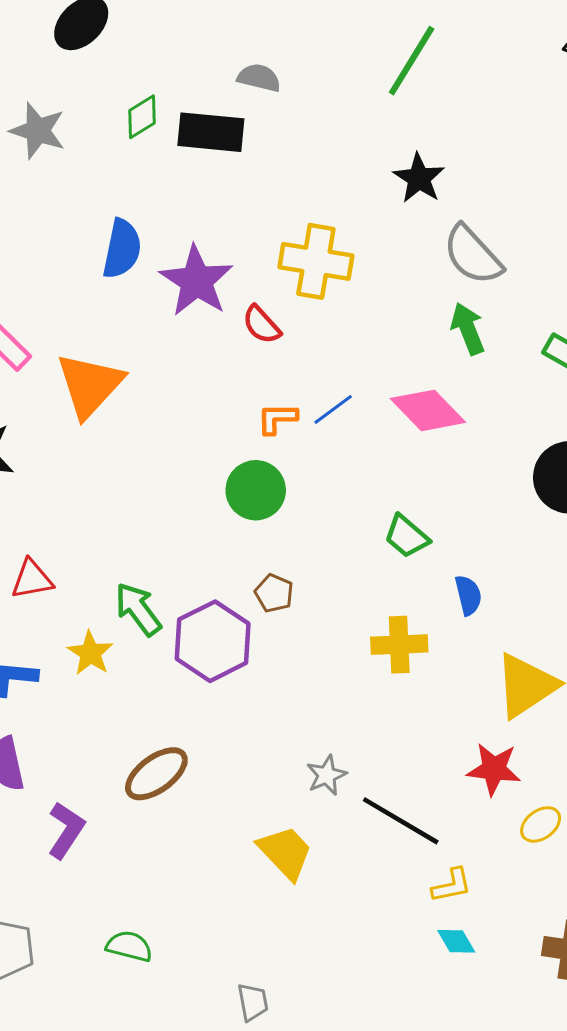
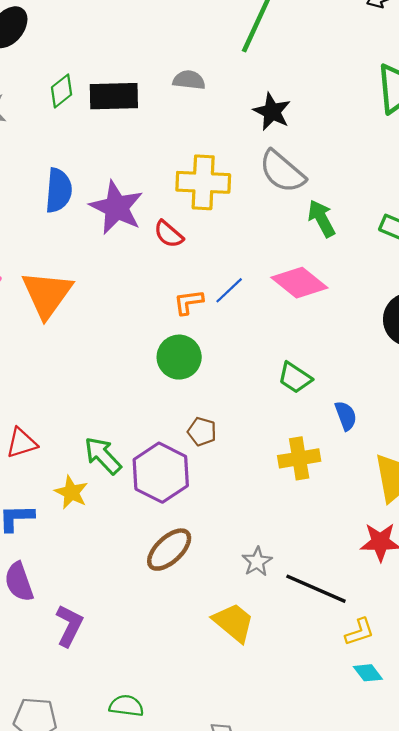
gray semicircle: (259, 78) -> (189, 80), moved
gray semicircle: (473, 255) -> (282, 172), moved
brown ellipse: (156, 774) -> (169, 550), moved

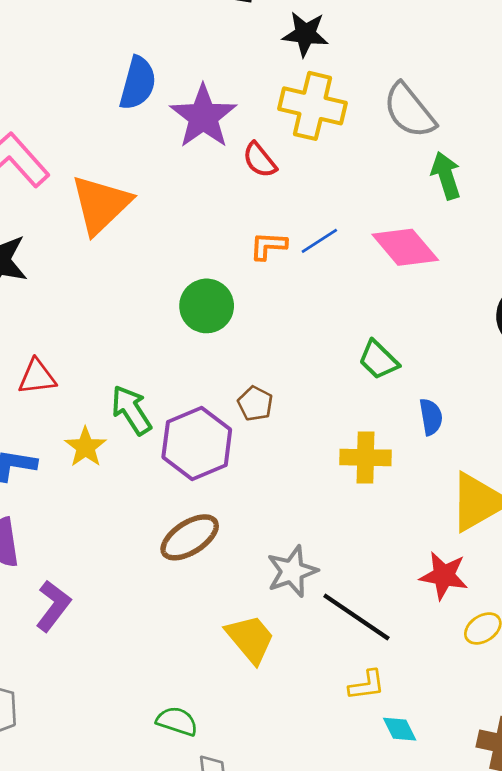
black star: (272, 112) -> (305, 34), moved, turned -30
green circle: (179, 357) -> (207, 306), moved
gray star: (257, 562) -> (292, 571), size x1.4
yellow L-shape: (359, 632) -> (367, 685), moved
green semicircle: (126, 706) -> (177, 721), moved

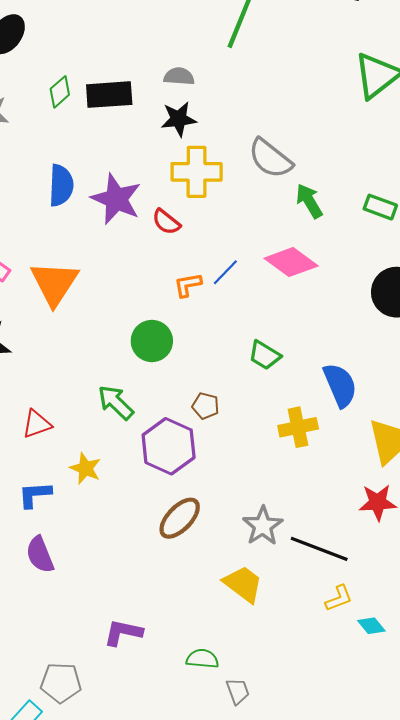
green trapezoid: (378, 360) -> (265, 355), moved
green arrow: (131, 410) -> (116, 402), moved
blue semicircle: (431, 417) -> (340, 385), size x1.6
purple L-shape: (53, 606) -> (123, 633), moved, turned -102

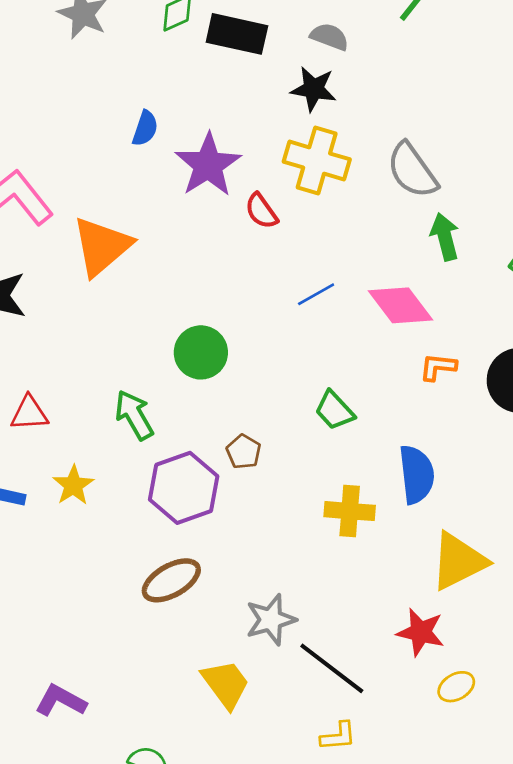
blue semicircle: (61, 185) -> (145, 128), size x0.7
orange L-shape: (188, 285) -> (438, 367), moved

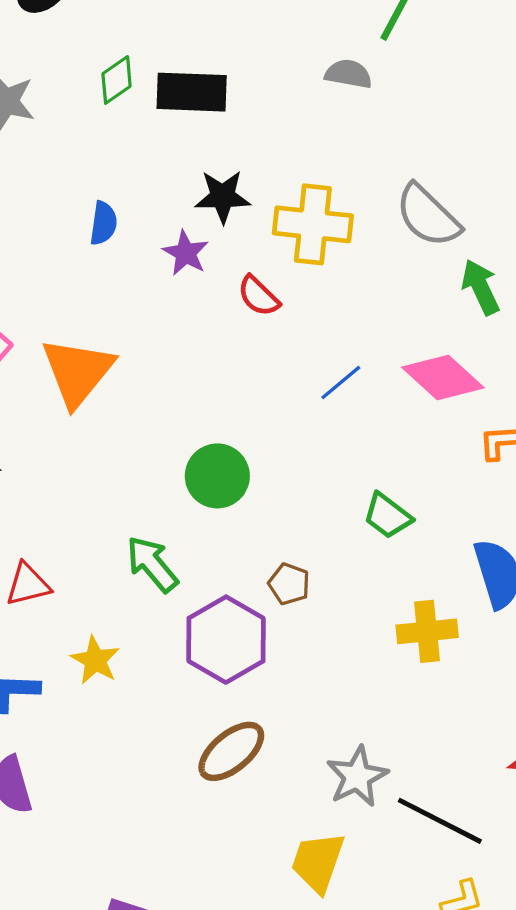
gray semicircle: (329, 37) -> (348, 74), moved
black star: (314, 89) -> (223, 197), moved
purple star: (208, 165) -> (186, 253), size x0.6
yellow trapezoid: (226, 684) -> (318, 862), turned -114

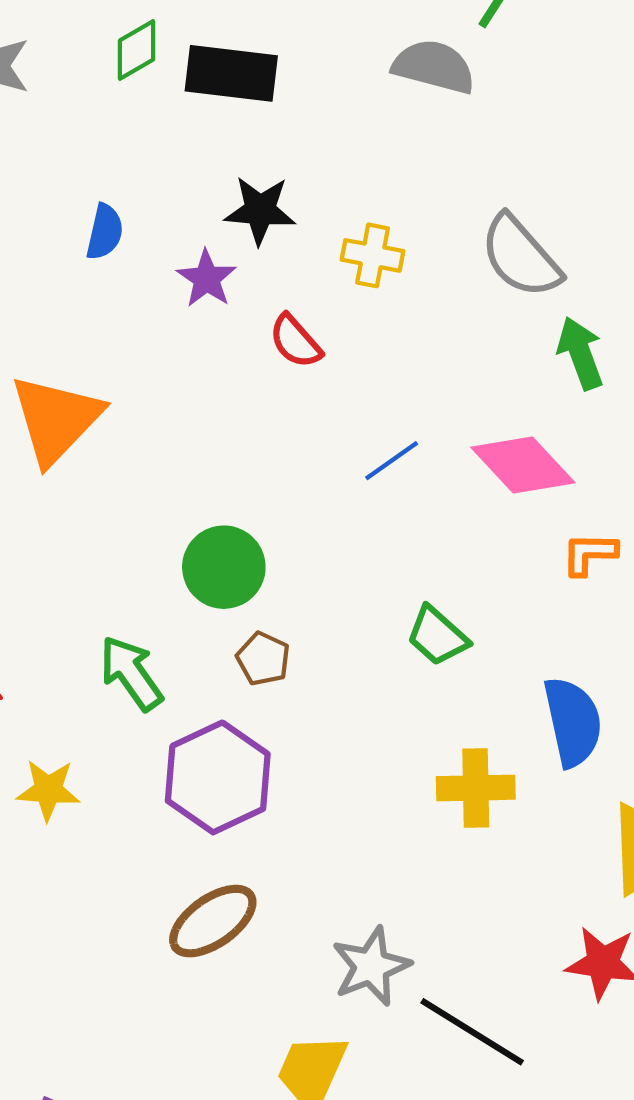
gray semicircle: (348, 74) -> (434, 67), size x1.4
yellow cross: (313, 224) -> (373, 255), size x0.6
brown pentagon: (289, 584) -> (263, 659), moved
yellow star: (95, 660) -> (48, 790), turned -30

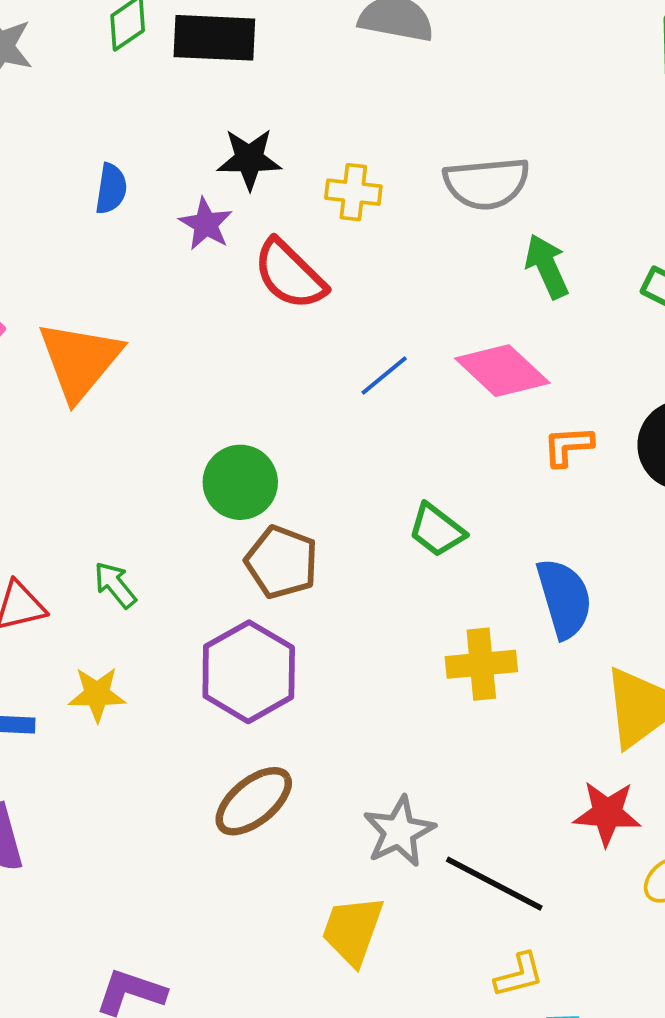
gray semicircle: (520, 256) -> (487, 183), turned -50
red semicircle: (295, 341) -> (290, 274), size x1.5
brown pentagon: (263, 659) -> (282, 562), size x1.5
green arrow: (131, 673) -> (115, 585), moved, size x0.7

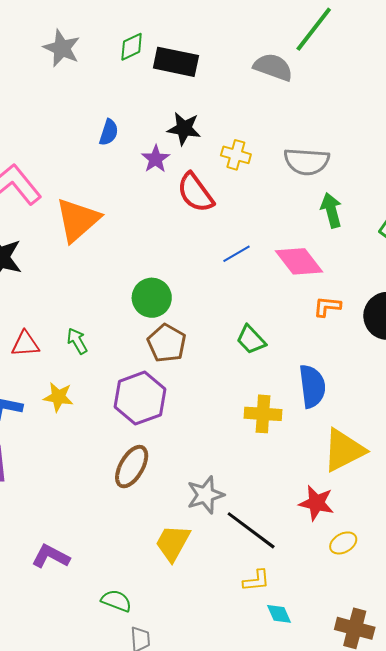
brown ellipse: (254, 801) -> (132, 467), turned -30

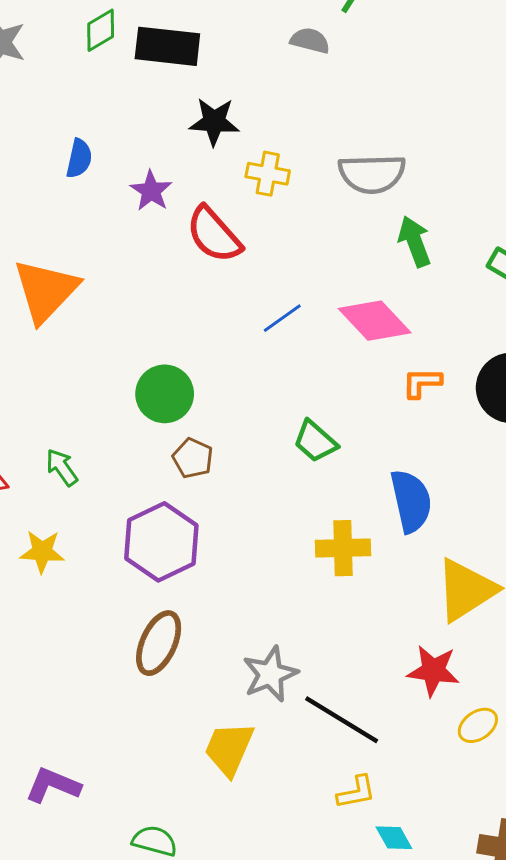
gray semicircle: (273, 67) -> (310, 41), size x0.7
black star: (184, 129) -> (214, 122), moved
brown pentagon: (167, 343) -> (193, 458), size x0.7

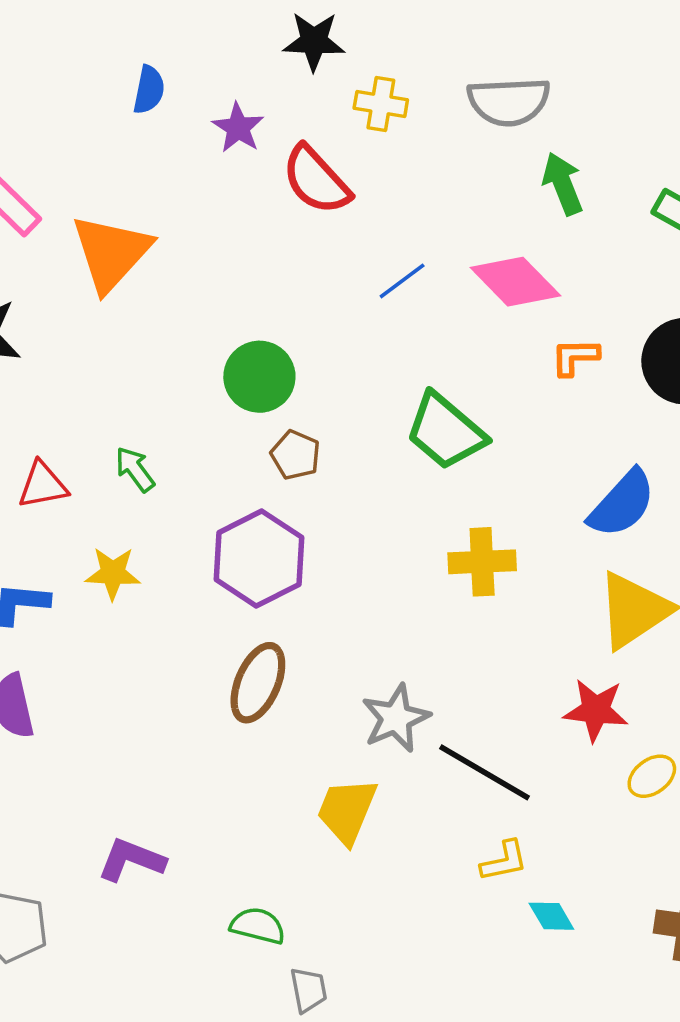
green trapezoid: (315, 441) -> (445, 431), size x1.5
blue semicircle: (411, 501) -> (622, 504), moved, turned 56

